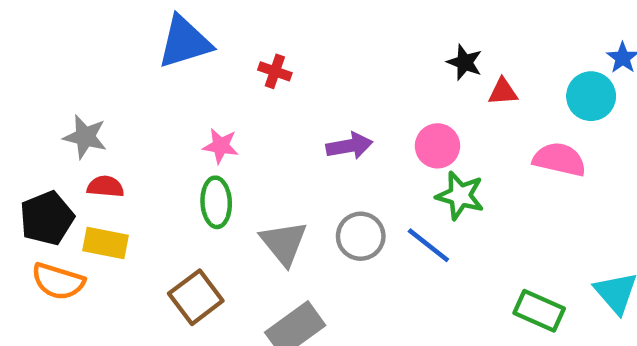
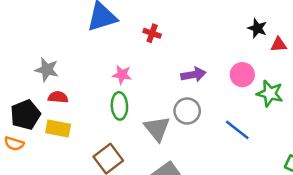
green star: (460, 196) -> (270, 93), moved
gray circle: (361, 236) -> (187, 111), moved
orange semicircle: (58, 281) -> (14, 144), moved, size x0.7

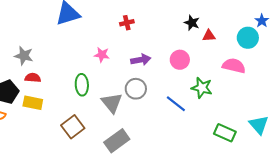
red cross: (152, 33) -> (127, 23), moved, turned -32
pink star: (122, 75) -> (102, 55), moved
green star: (270, 93) -> (202, 88), moved

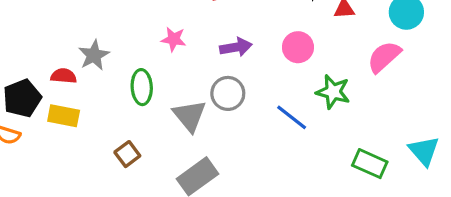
gray star: (24, 56) -> (94, 55), moved, turned 30
pink semicircle: (234, 66) -> (384, 57), turned -55
brown square: (73, 127) -> (127, 154), size x0.7

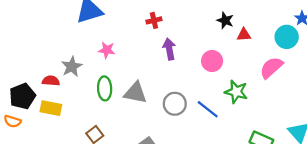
pink star: (174, 39) -> (107, 50), moved
purple arrow: (236, 47) -> (169, 49), moved, turned -90
gray circle: (228, 93) -> (175, 104), moved
gray triangle: (190, 116) -> (135, 93), moved, turned -40

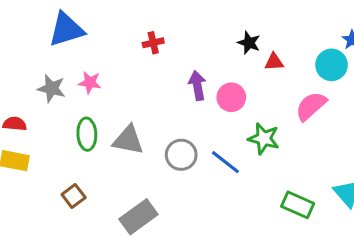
purple arrow: (169, 49) -> (197, 85), moved
gray star: (72, 66) -> (51, 88), moved, turned -30

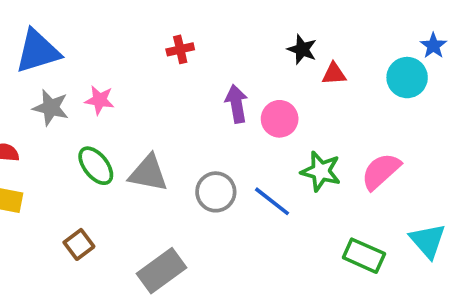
blue triangle: (66, 29) -> (38, 51), moved
pink semicircle: (311, 106) -> (381, 171), moved
green ellipse: (87, 134) -> (96, 166), turned -36

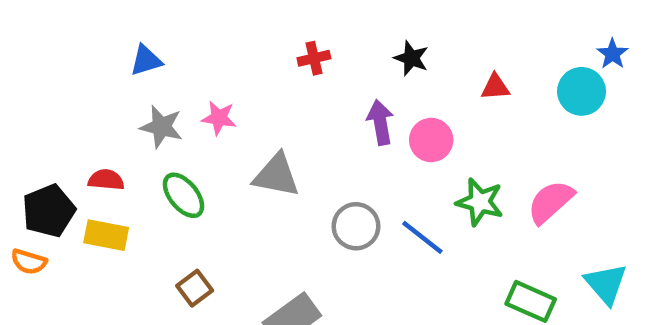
black star: (302, 49) -> (411, 58), moved
blue triangle: (38, 51) -> (146, 60), size x0.6
green ellipse: (96, 166) -> (184, 195), moved
gray triangle: (148, 173) -> (276, 175), moved

